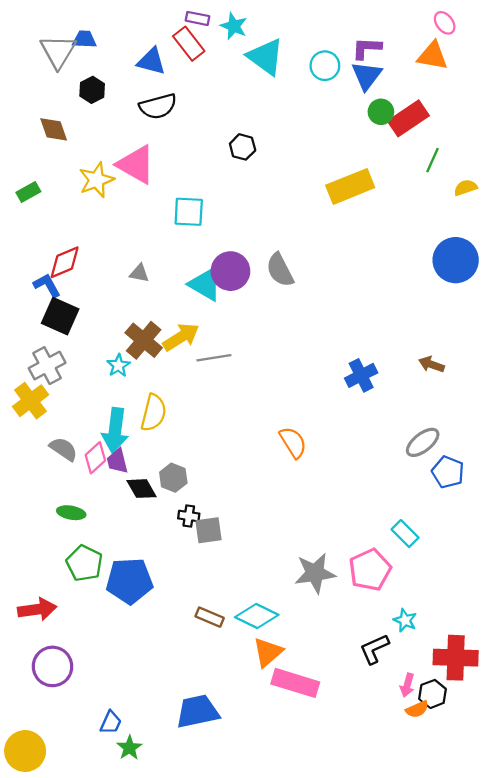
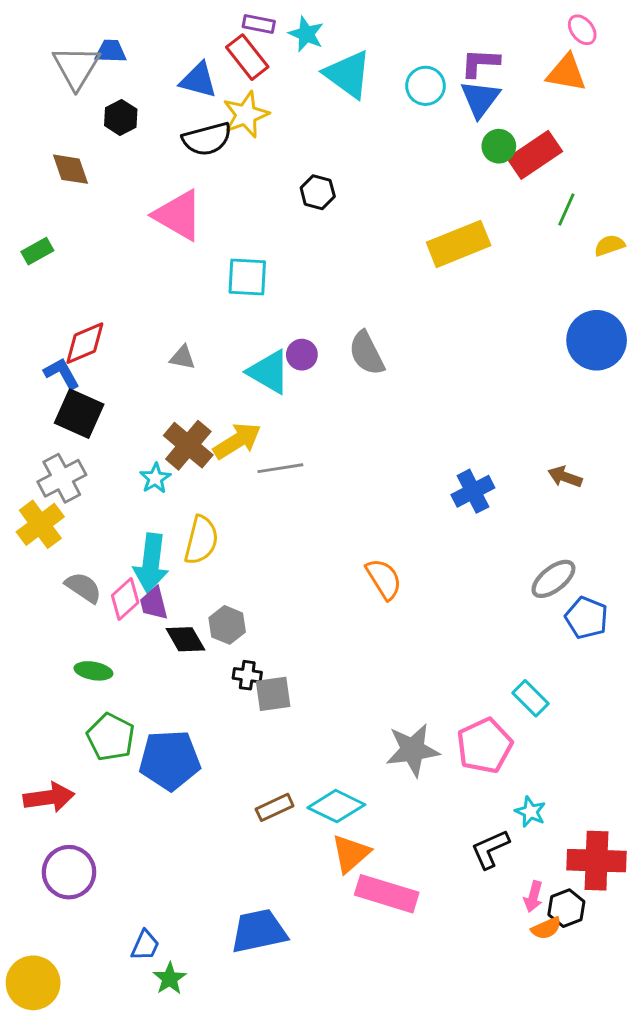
yellow star: (96, 180) -> (246, 115), moved
purple circle: (230, 271) -> (302, 355), size x0.6
brown rectangle: (210, 617) -> (275, 807), turned -48

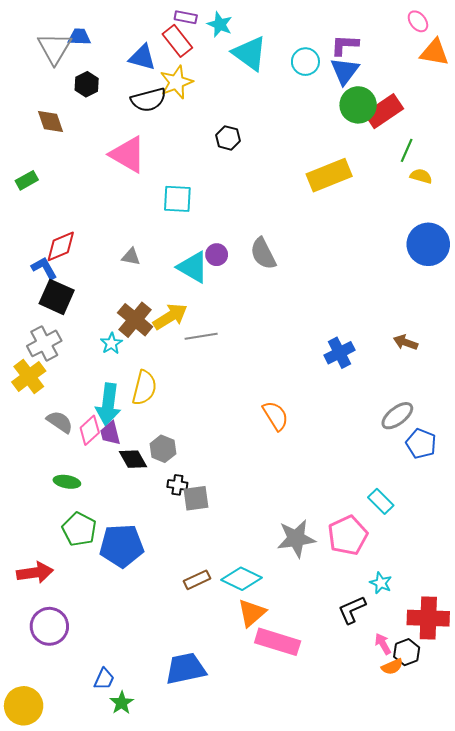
orange triangle: (566, 73) -> (434, 52), moved
green circle: (499, 146) -> (358, 105), size x1.5
yellow semicircle: (610, 245) -> (421, 176), moved, turned 35
pink arrow: (533, 897) -> (383, 644), turned 135

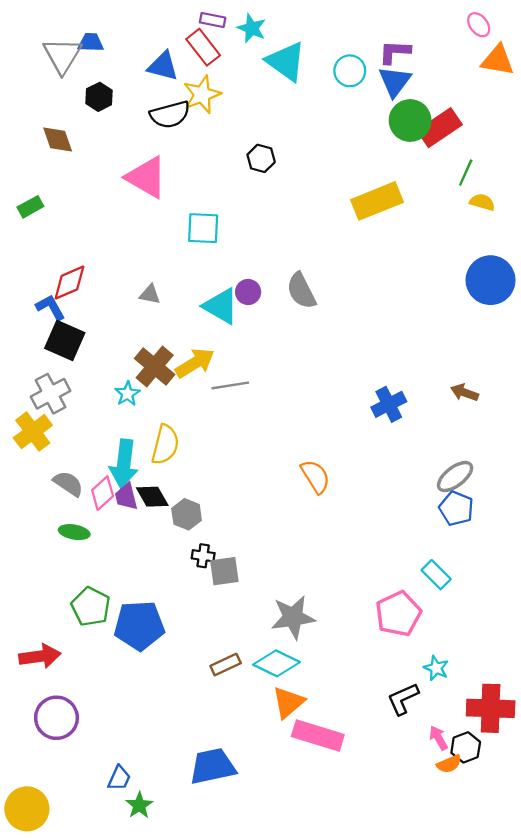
blue pentagon: (421, 444) -> (456, 508), moved
black diamond: (133, 459) -> (152, 497), moved
green ellipse: (67, 482) -> (74, 532), moved
gray star: (296, 539) -> (293, 617), moved

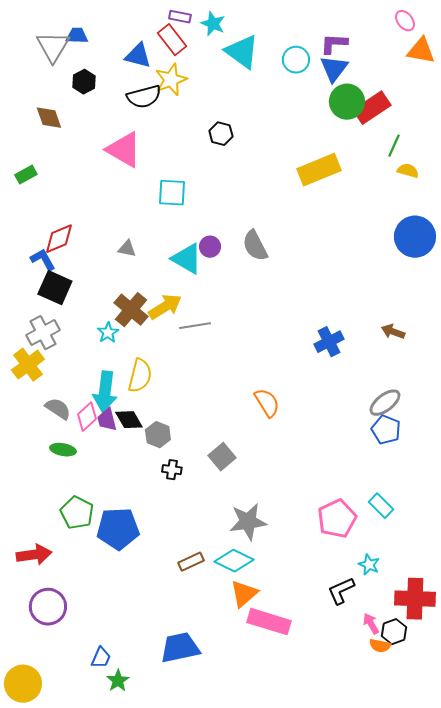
gray square: (224, 571) -> (222, 457), moved, turned -32
cyan rectangle: (436, 575) -> (381, 506), moved
orange semicircle: (449, 764) -> (380, 646), turned 35

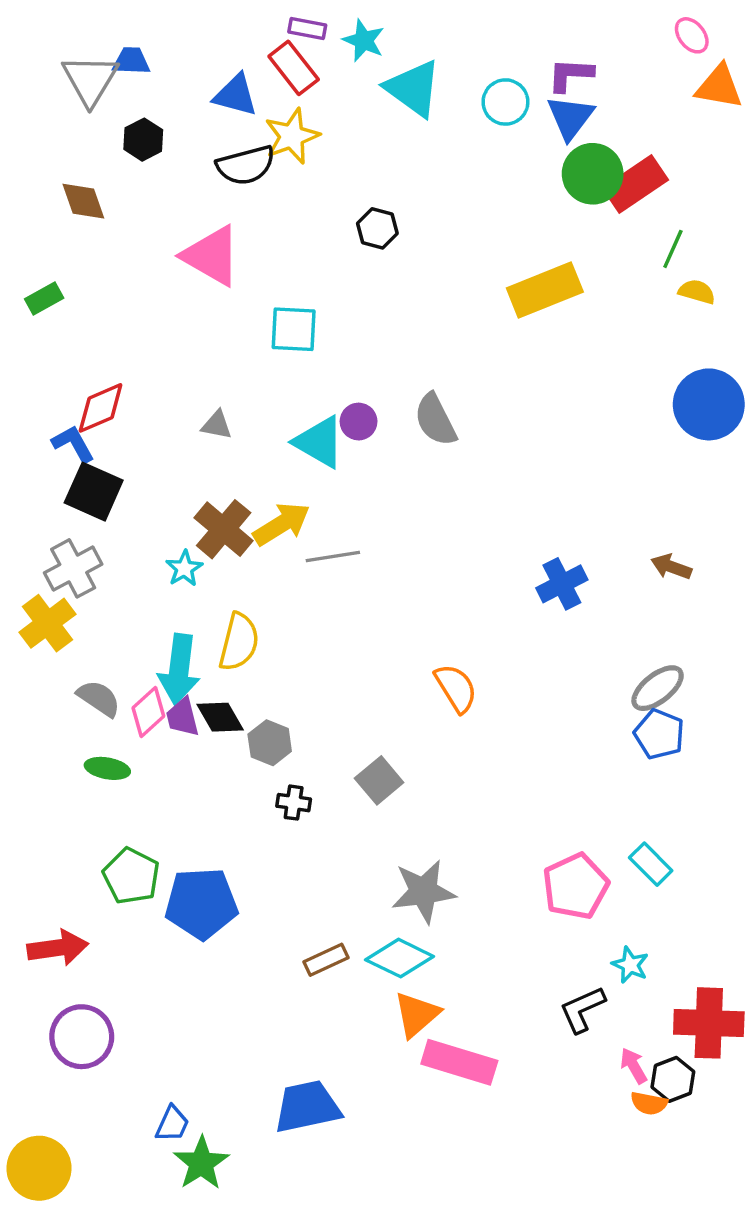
green star: (118, 681) -> (201, 1163), size x1.4

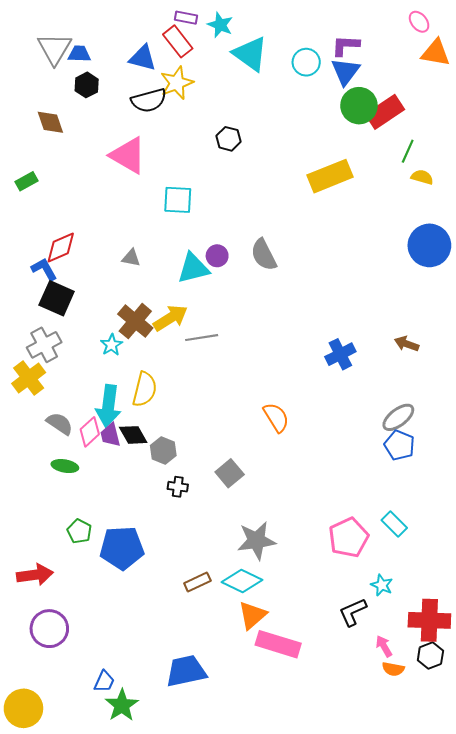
blue trapezoid: (131, 61) -> (79, 54), moved
cyan triangle: (319, 442) -> (193, 268), turned -44
green pentagon: (131, 876) -> (79, 531), size x0.7
black hexagon: (673, 1079) -> (430, 656), moved

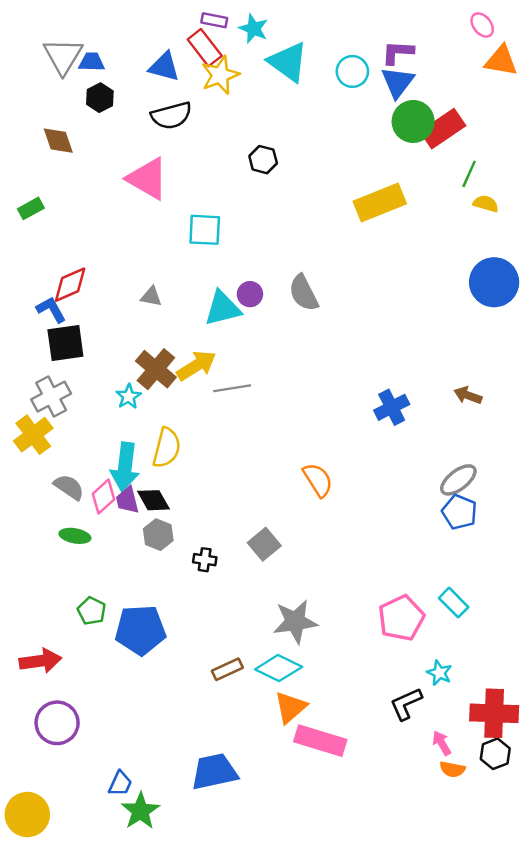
yellow star: (177, 83) -> (220, 75), moved
black square: (57, 298) -> (65, 343), turned -32
gray hexagon: (163, 450) -> (158, 535), moved

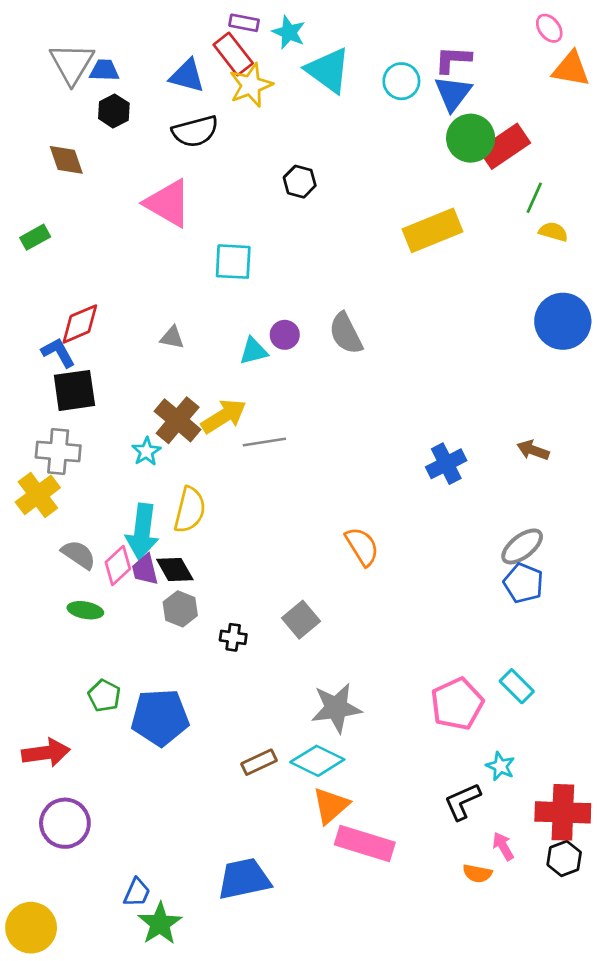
cyan triangle: (223, 308) -> (254, 351), size x0.7
gray cross: (51, 397) -> (58, 451), turned 33
orange semicircle: (452, 769) -> (477, 873), moved

